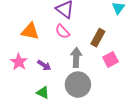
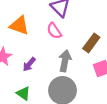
purple arrow: (44, 65) -> (29, 64), turned 88

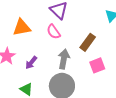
orange triangle: (19, 26) -> (22, 27), turned -30

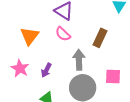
orange triangle: (22, 27) -> (30, 36), turned -30
pink square: (97, 65) -> (113, 77), moved, turned 35

